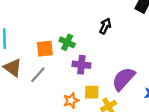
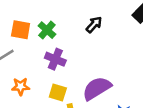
orange star: (71, 100) -> (21, 86), moved

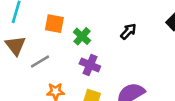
orange square: (21, 30) -> (54, 24), moved

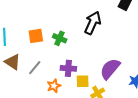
black arrow: (128, 31) -> (93, 23), size x1.6
purple cross: (90, 65) -> (68, 68), moved

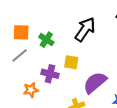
gray line: (35, 68) -> (20, 55), moved
yellow square: (83, 81) -> (71, 62), moved

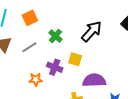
orange square: (21, 32) -> (30, 18), moved, turned -35
purple semicircle: (95, 83) -> (94, 80), turned 30

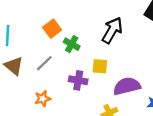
orange square: (30, 18) -> (52, 29), moved
orange star: (36, 79) -> (43, 99), moved

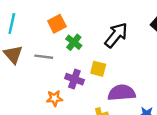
gray line: (44, 63) -> (44, 57), turned 42
orange star: (43, 99) -> (54, 98), moved

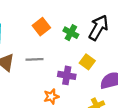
green cross: (74, 42) -> (71, 33), moved
yellow square: (98, 69) -> (87, 62), turned 32

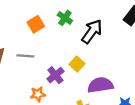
green cross: (71, 33) -> (65, 18), moved
purple cross: (67, 75) -> (55, 75), turned 35

